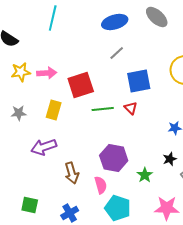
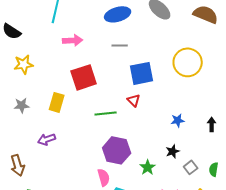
gray line: (117, 53) -> (120, 45), turned 42
pink arrow: (47, 73) -> (73, 40), moved
green line: (103, 109) -> (106, 113), moved
purple arrow: (44, 147) -> (47, 139), size x0.7
brown arrow: (72, 173) -> (18, 165), moved

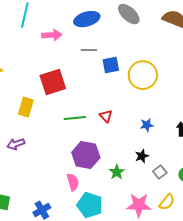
pink arrow: (73, 40) -> (52, 35), moved
yellow circle: (188, 62) -> (143, 75), moved
blue square: (142, 73) -> (111, 65), moved, size x0.7
red triangle: (134, 100) -> (106, 116), moved

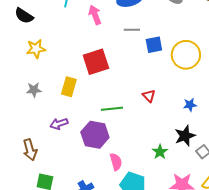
pink arrow: (52, 35) -> (95, 15), turned -108
green line: (75, 118) -> (112, 109), moved
purple hexagon: (86, 155) -> (95, 135), moved
black star: (142, 156) -> (185, 136), size x1.5

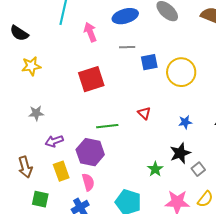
yellow rectangle: (69, 87) -> (61, 171), moved, turned -36
gray star: (34, 90) -> (36, 113), moved
pink semicircle: (116, 162) -> (88, 182), moved

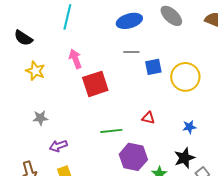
pink arrow: (90, 32) -> (75, 59), moved
yellow star: (31, 66) -> (35, 71), turned 30
red triangle: (144, 113) -> (148, 118), turned -32
purple hexagon: (90, 152) -> (133, 157), moved

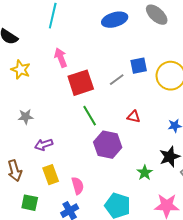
gray line: (131, 52) -> (117, 80), moved, turned -35
green line: (111, 131) -> (90, 116), moved, turned 65
purple hexagon: (133, 157) -> (108, 145), moved

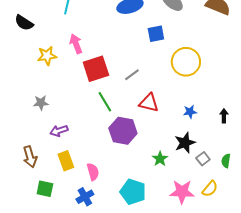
blue square: (139, 66) -> (156, 34), moved
yellow star: (21, 70) -> (47, 56), moved, turned -30
gray line: (117, 80) -> (132, 75), moved
red triangle: (134, 117) -> (149, 103), size x1.5

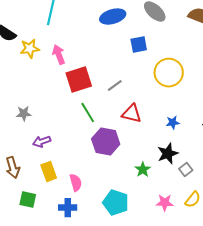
yellow star: (47, 56) -> (30, 49), moved
pink star: (182, 192) -> (165, 203), size x0.7
blue cross: (85, 197) -> (68, 208), turned 30

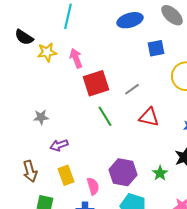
purple hexagon: (106, 142) -> (123, 172), moved

